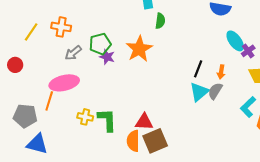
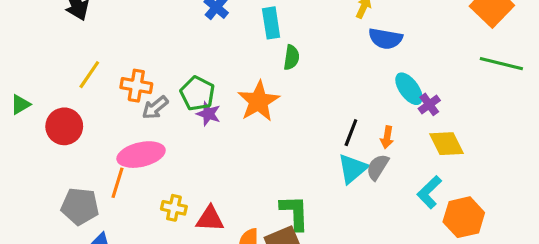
orange cross: (61, 27) -> (136, 86), moved
green pentagon: (100, 44) -> (197, 93), turned -30
red circle: (15, 65) -> (64, 126), size x1.5
green L-shape: (107, 120) -> (295, 213), moved
red triangle: (144, 122) -> (210, 219), moved

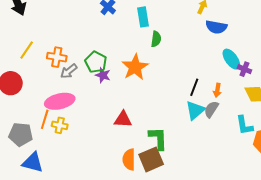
purple cross: (429, 104) -> (244, 69), turned -32
cyan L-shape: (429, 192) -> (244, 125), turned -55
yellow cross: (174, 208) -> (60, 125), moved
red triangle: (210, 219) -> (123, 119), moved

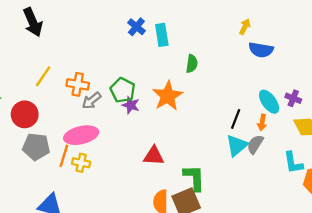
cyan rectangle: (143, 17) -> (162, 35), moved
cyan ellipse: (231, 59) -> (269, 102), moved
gray pentagon: (21, 134) -> (36, 147), moved

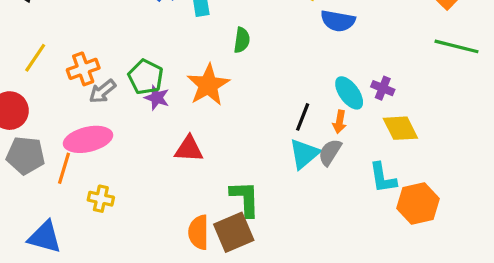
orange cross: (78, 84) -> (83, 69), turned -30
red triangle: (154, 156) -> (189, 149), moved
yellow cross: (81, 163) -> (101, 199), moved

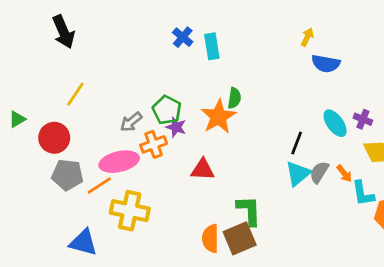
green semicircle: (242, 40) -> (234, 98), moved
orange cross: (83, 69) -> (154, 144), moved
orange arrow: (339, 122) -> (344, 174), moved, turned -48
orange line: (64, 168) -> (99, 185), turned 40
yellow cross: (101, 199) -> (130, 211), size x1.8

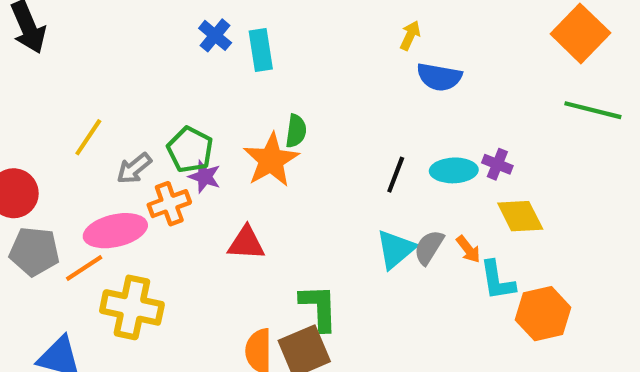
yellow line: (75, 94) -> (88, 137), moved
cyan ellipse: (335, 123) -> (454, 170), turned -56
black line: (297, 143) -> (396, 175), moved

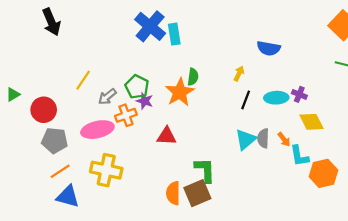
blue cross: (215, 35) -> (150, 26), size x1.8
yellow arrow: (410, 35) -> (239, 74), moved
gray semicircle: (429, 247) -> (263, 138), turned -30
orange line: (84, 268) -> (60, 171), moved

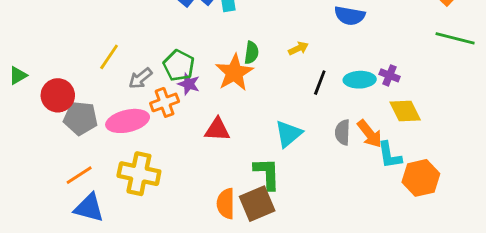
yellow arrow: (239, 74) -> (298, 48), moved, turned 40
cyan triangle: (246, 139) -> (288, 134), moved
orange arrow: (284, 139) -> (370, 134), size x1.5
gray pentagon: (55, 140) -> (81, 118), moved

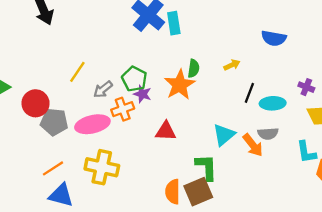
cyan ellipse: (360, 80) -> (273, 103), moved
gray semicircle: (343, 132) -> (268, 134), turned -96
orange arrow: (370, 134) -> (253, 145), moved

